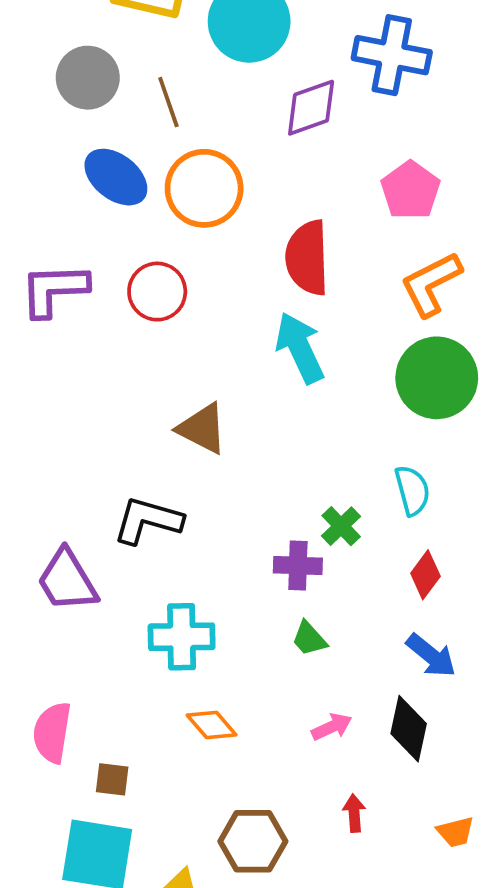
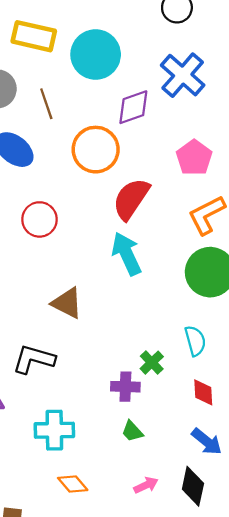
blue cross: (392, 55) -> (183, 75), turned 30
orange circle: (204, 188) -> (96, 150), moved
red semicircle: (307, 258) -> (131, 199), turned 36
red diamond: (425, 575) -> (203, 392), turned -40

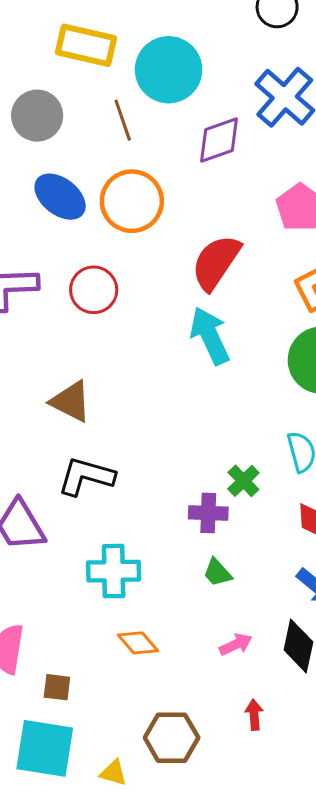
brown line: (46, 104) -> (123, 120), moved
orange circle: (96, 150) -> (132, 201), moved
brown triangle: (67, 303) -> (71, 401), moved

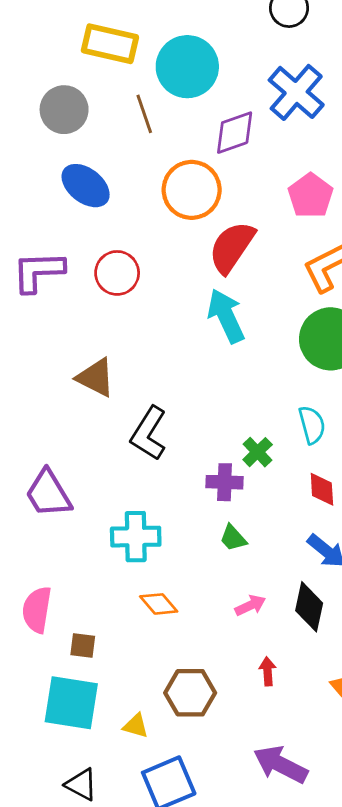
orange circle: (132, 201) -> (192, 190), moved
black L-shape: (86, 476) -> (149, 433), moved, turned -74

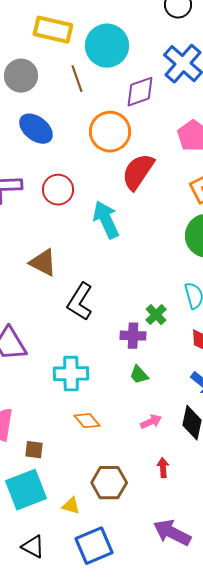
cyan arrow: (226, 316) -> (106, 220), moved
cyan square: (71, 703) -> (26, 490), turned -30

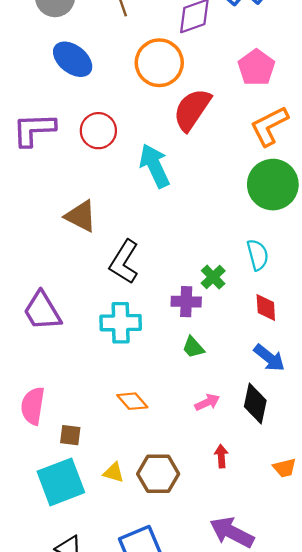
cyan cross: (71, 374) -> (121, 323), moved
yellow triangle: (71, 506) -> (114, 473), moved

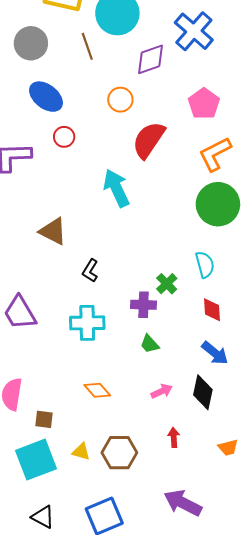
orange circle: (159, 63) -> (120, 100), size x0.6
red circle: (98, 131) -> (64, 137), moved, size x0.7
black L-shape: (124, 262) -> (90, 271), size x0.6

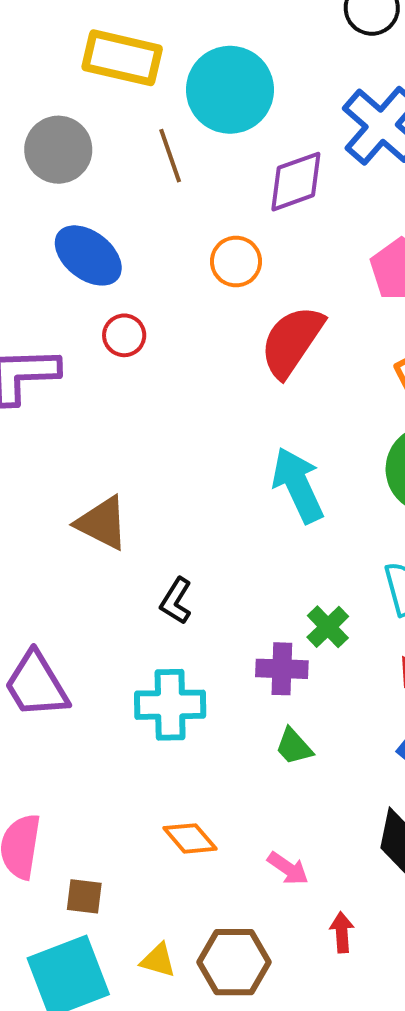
cyan arrow: (116, 188) -> (298, 485), moved
pink arrow: (162, 391) -> (288, 868), moved, turned 60

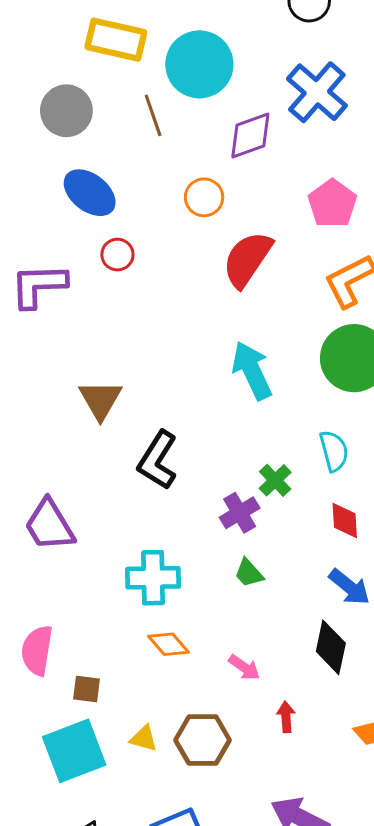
brown triangle: (102, 523) -> (100, 400), turned 33
black L-shape: (176, 601) -> (158, 460), size x1.6
purple cross: (282, 669) -> (240, 513), turned -33
cyan cross: (170, 705) -> (153, 578), moved

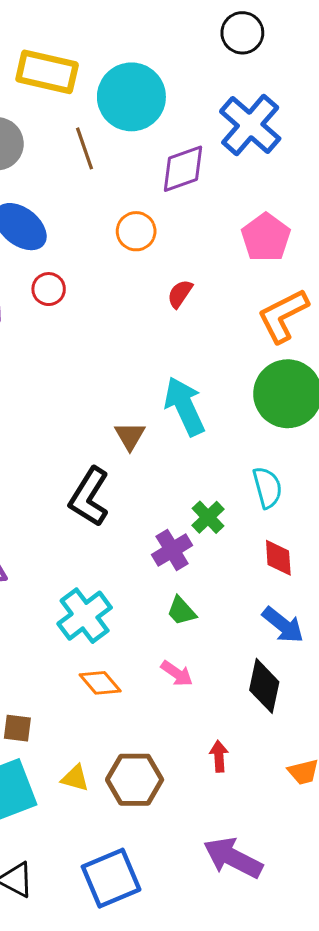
red semicircle: (247, 259) -> (180, 294), size x0.5
brown triangle: (100, 400) -> (130, 436), moved, size x0.7
cyan cross: (153, 578) -> (85, 616), turned -36
pink arrow: (244, 667) -> (177, 673), moved

